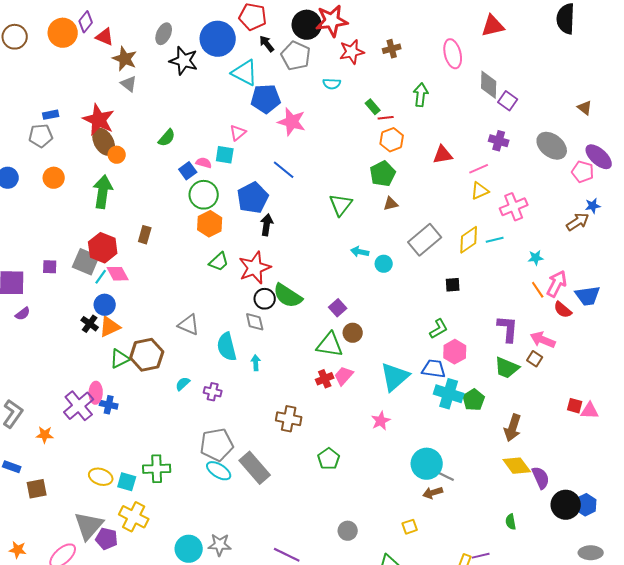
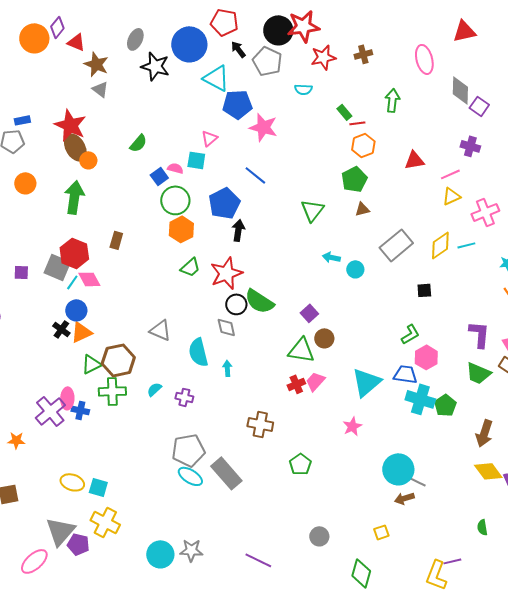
green cross: (157, 469) -> (112, 391), moved

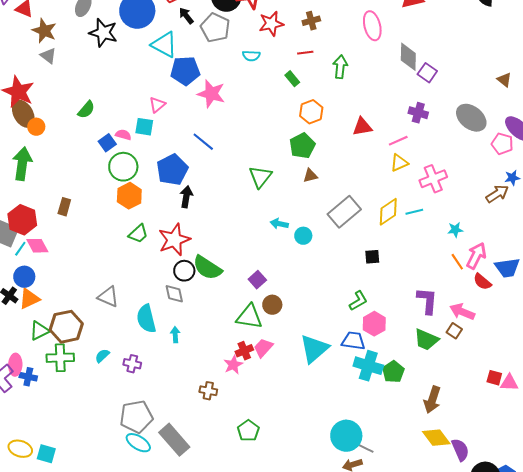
red line: (357, 123) -> (305, 53), moved
brown cross: (260, 424) -> (208, 391), size x0.7
pink star: (352, 426) -> (233, 365), moved

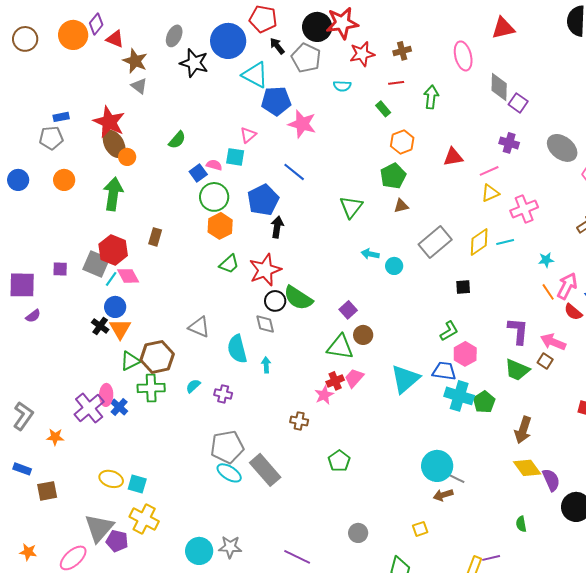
orange triangle: (29, 299) -> (120, 329), turned -35
blue cross: (28, 377) -> (119, 407), turned 30

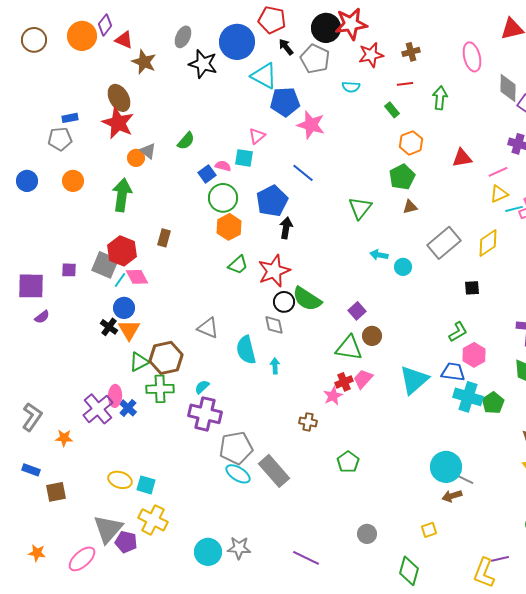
gray triangle: (139, 86) -> (148, 151), moved
brown ellipse: (114, 144) -> (119, 98), moved
cyan line: (505, 242) -> (514, 209), moved
purple cross: (223, 394) -> (205, 414), moved, size x1.8

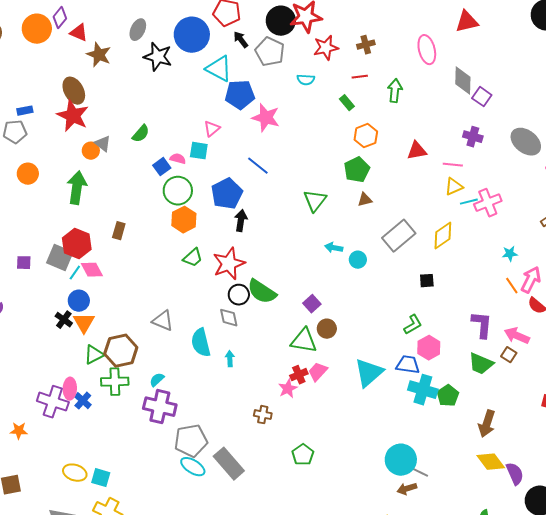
pink line: (498, 172) -> (453, 165), turned 30
purple cross: (98, 409) -> (53, 402), turned -32

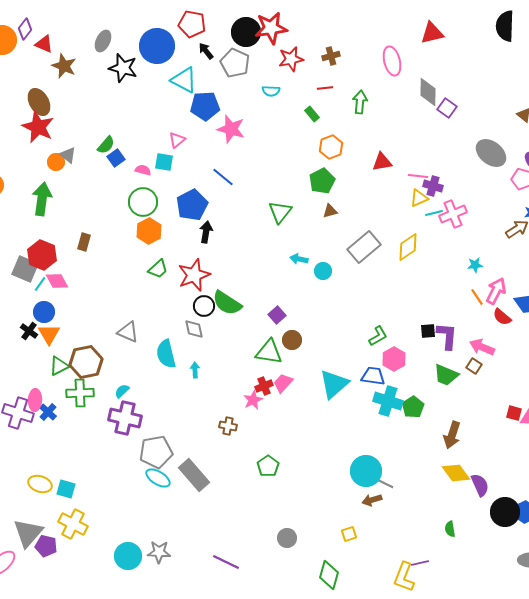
purple cross: (473, 137) -> (433, 186), moved
blue square: (162, 167) -> (116, 158), moved
black square: (427, 281) -> (428, 331), moved

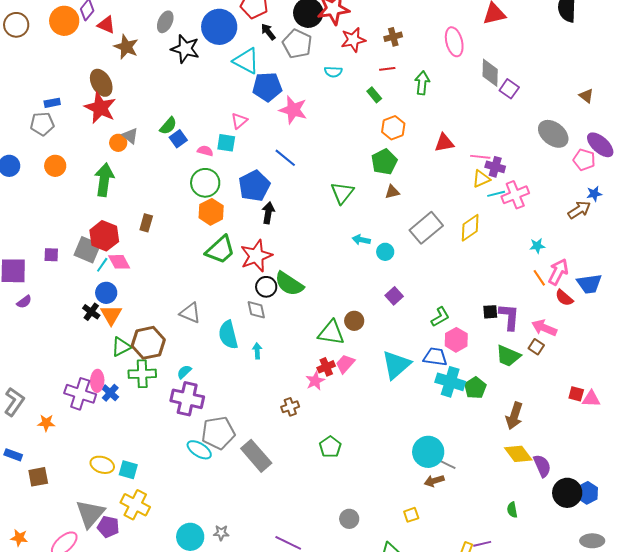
green trapezoid: (158, 269) -> (220, 250), size x1.5
purple square: (277, 315) -> (394, 296), moved
brown cross: (228, 426) -> (290, 407), turned -30
cyan ellipse: (158, 478) -> (199, 450), moved
gray star: (159, 552) -> (221, 533), size x0.7

